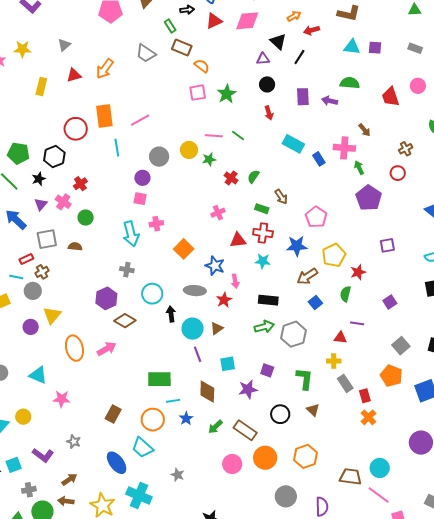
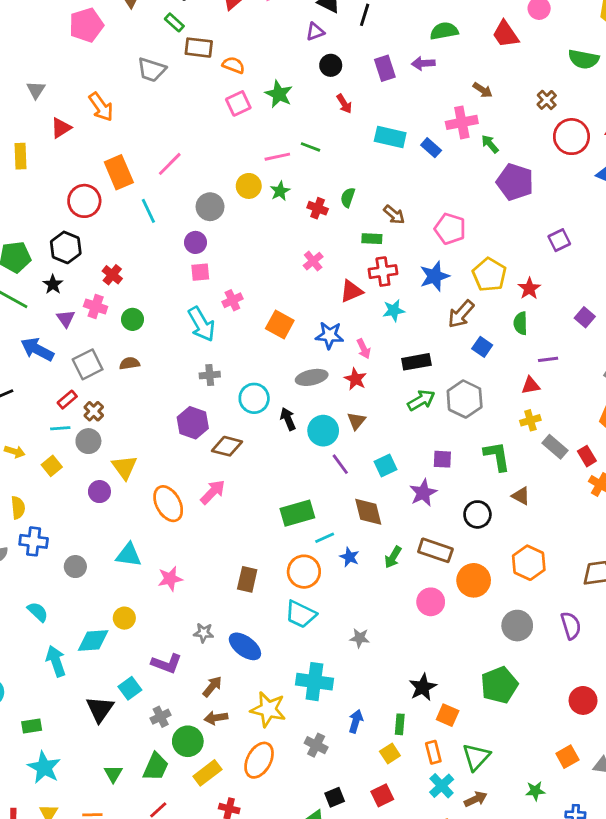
orange arrow: (105, 69) -> (101, 107), turned -55
red circle: (398, 173) -> (571, 137), moved, size x1.6
blue ellipse: (117, 463) -> (245, 646), moved

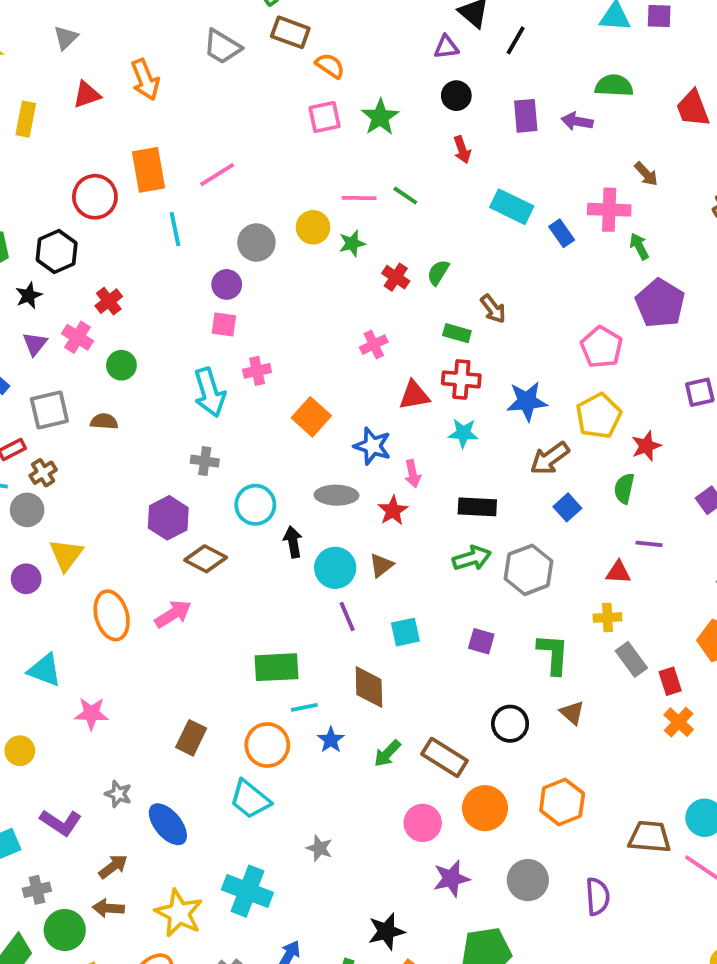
pink pentagon: (450, 229) -> (601, 347), moved
purple star: (423, 493) -> (451, 879), moved

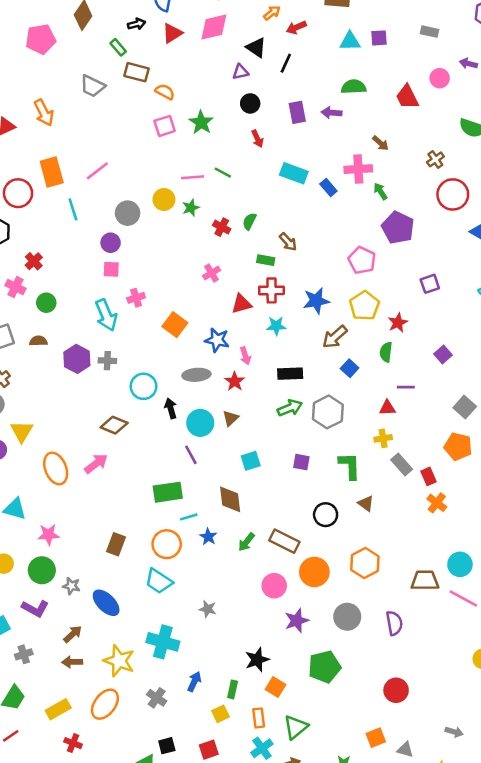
purple hexagon: (168, 518) -> (77, 359), moved
purple line: (347, 617) -> (191, 455), moved
green circle: (65, 930) -> (42, 570), moved

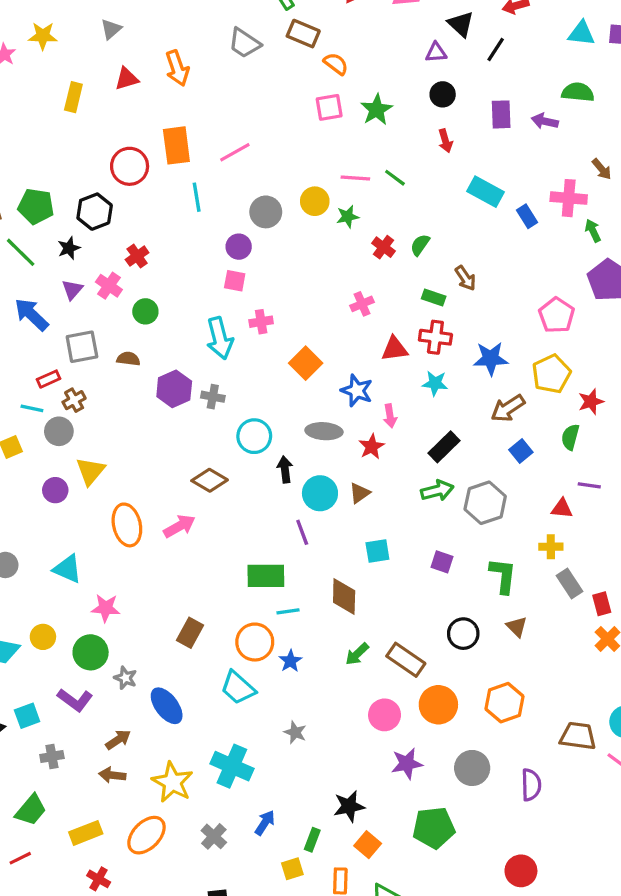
black rectangle: (290, 374) -> (444, 447), turned -50
blue star: (208, 537) -> (290, 661), moved

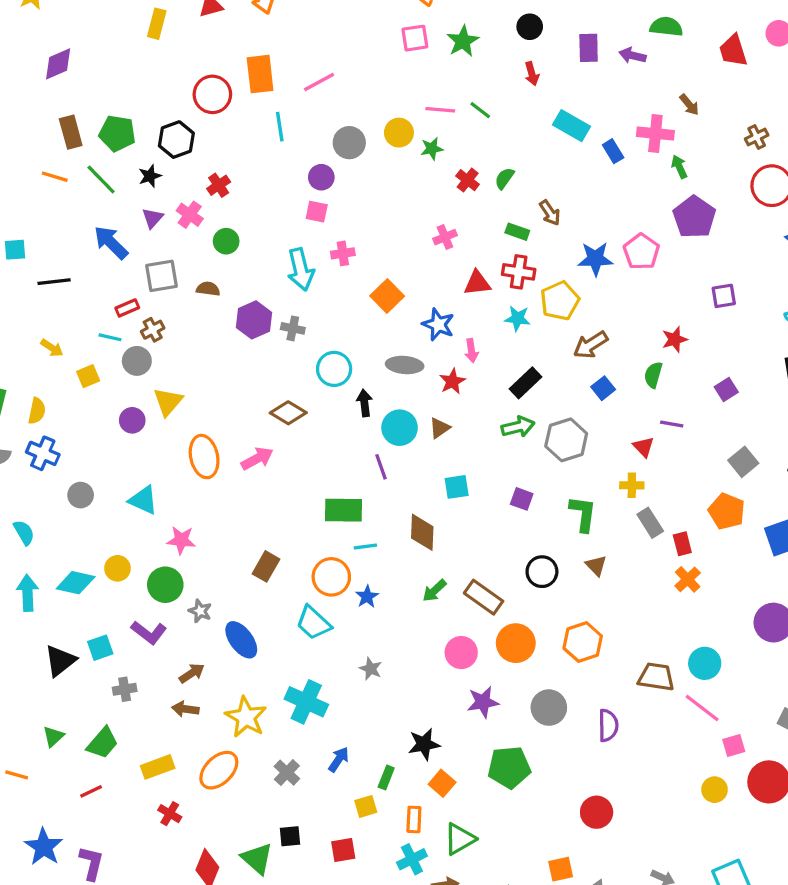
blue star: (491, 359) -> (595, 259), moved
yellow pentagon: (551, 374) -> (560, 301), moved
red triangle: (562, 509) -> (644, 447), turned 40

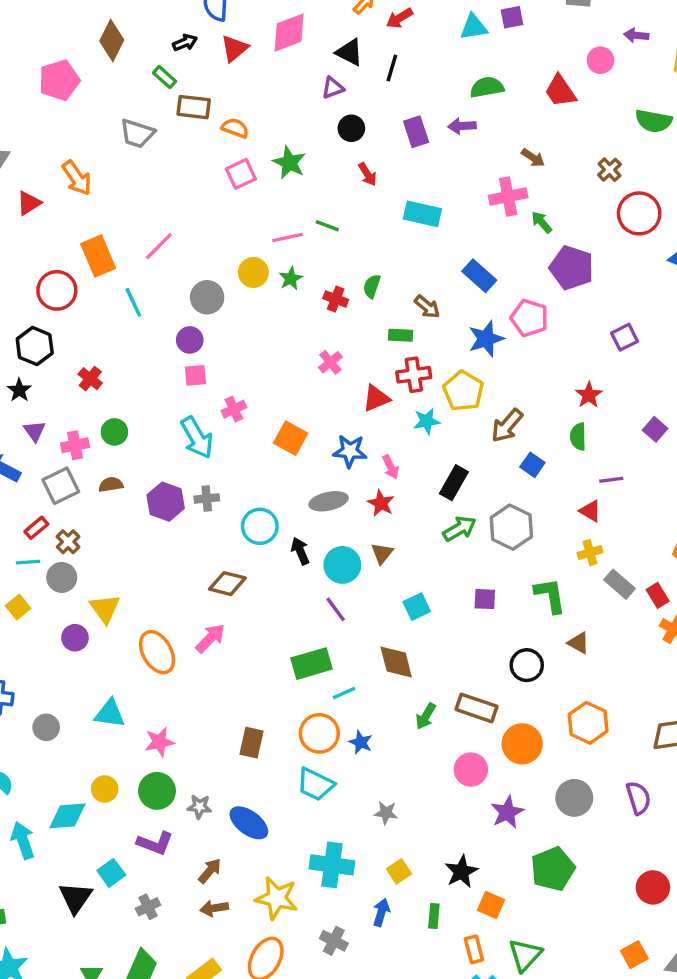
blue rectangle: (613, 151) -> (479, 276), moved, size x1.4
pink cross: (190, 215) -> (75, 445), moved, turned -30
yellow square: (366, 806) -> (399, 871), moved

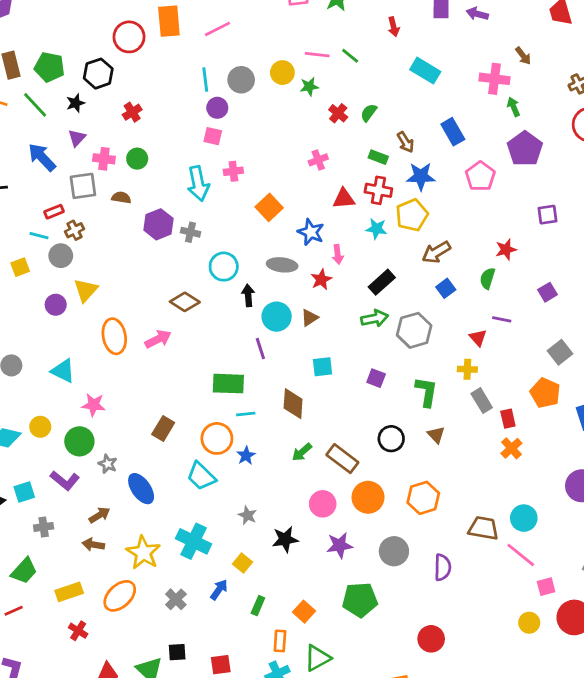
cyan line: (133, 302) -> (205, 80), moved
blue star: (486, 339) -> (421, 176), moved
yellow square: (399, 871) -> (243, 563), turned -36
black star: (461, 872) -> (285, 539), moved

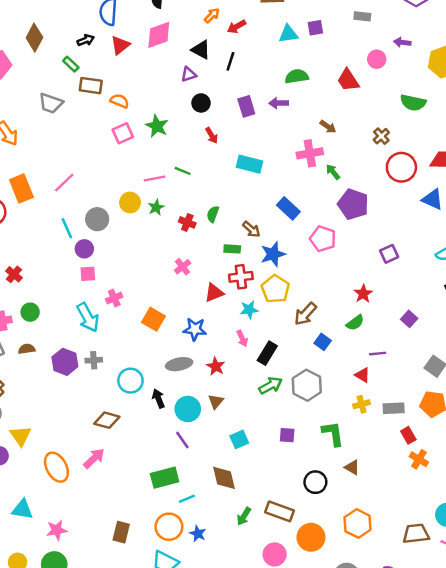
pink arrow: (338, 254) -> (242, 338), moved
green semicircle: (487, 278) -> (355, 323), turned -126
gray rectangle: (482, 401) -> (394, 408), moved, turned -45

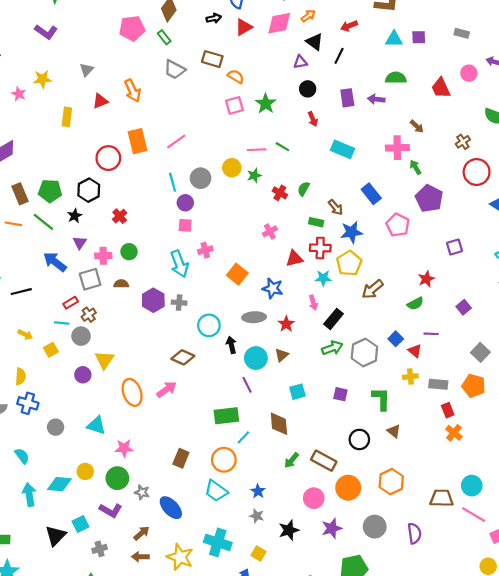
orange arrow: (212, 15) -> (308, 16), moved
green rectangle: (71, 64) -> (164, 37), moved
blue square: (323, 342) -> (396, 339), moved
cyan line: (187, 499) -> (243, 437), turned -32
blue star: (198, 534) -> (258, 491), moved

